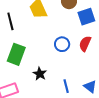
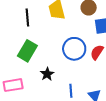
blue circle: (62, 44) -> (74, 49), size x1.5

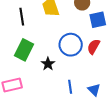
black star: (47, 74) -> (48, 64), moved

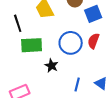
green rectangle: (24, 50) -> (32, 45), moved, turned 70
blue line: (70, 87) -> (77, 84), turned 32

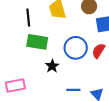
blue line: (77, 84) -> (73, 90), turned 64

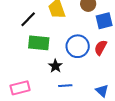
black line: (28, 18) -> (28, 19), turned 54
blue line: (73, 90) -> (65, 86), moved

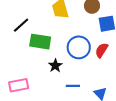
black line: (28, 19) -> (21, 25), moved
blue line: (65, 86) -> (73, 86), moved

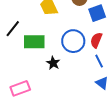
blue line: (73, 86) -> (99, 61), moved, turned 72

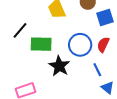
blue line: (99, 61) -> (97, 70), moved
black star: (53, 63) -> (59, 66), size x1.5

